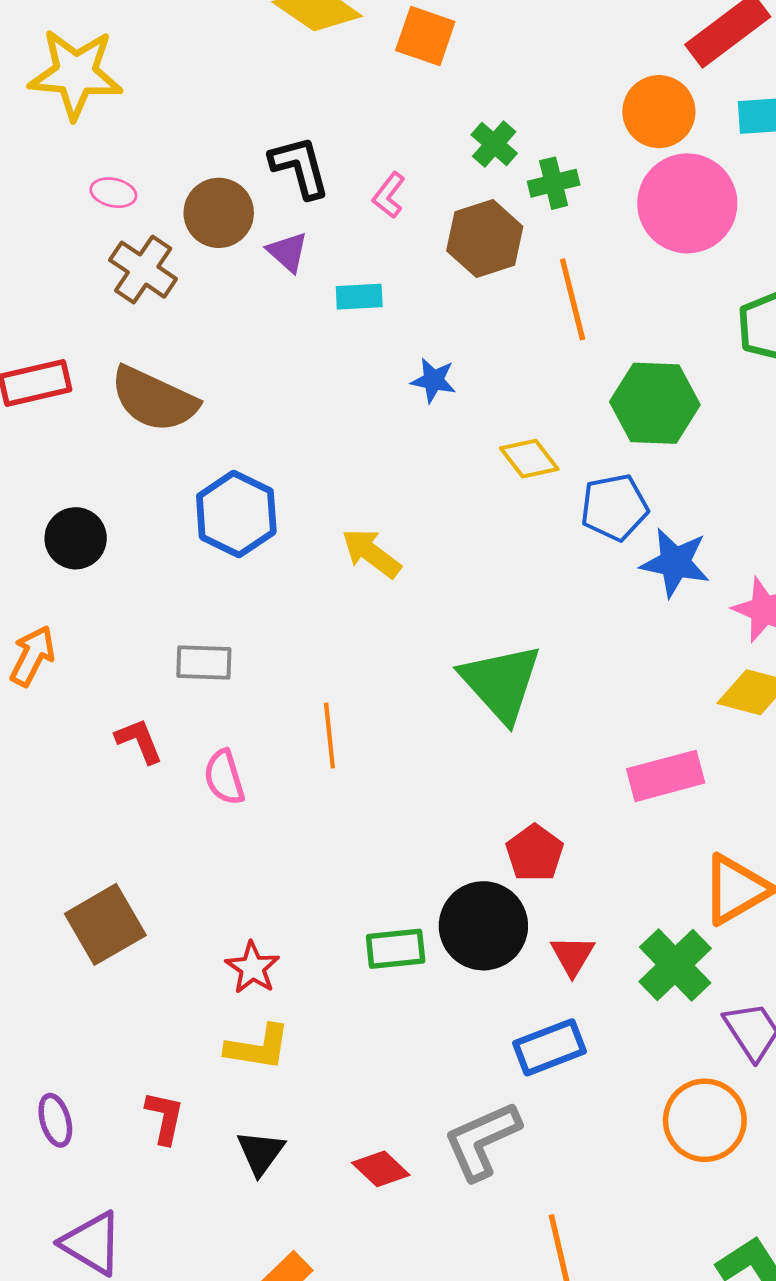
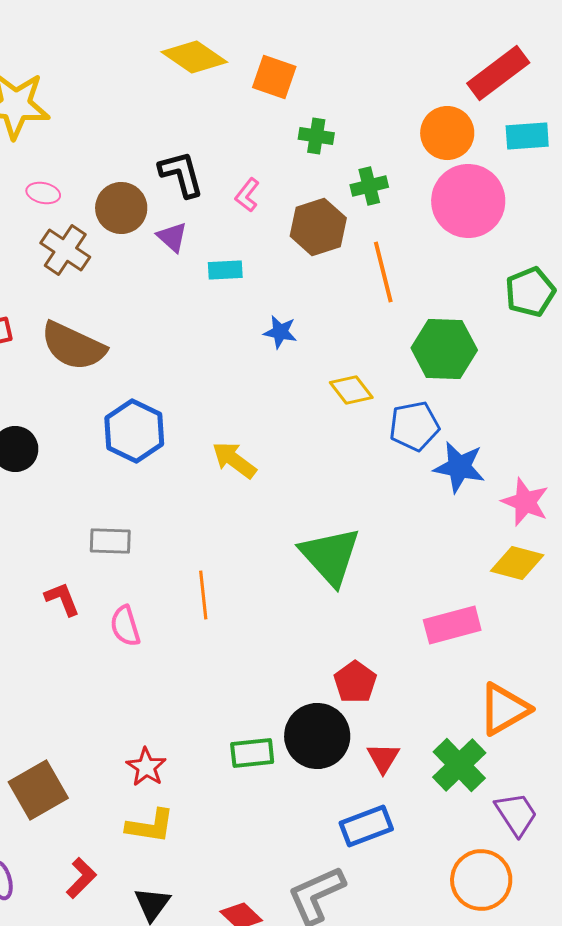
green cross: (494, 144) -> (316, 136), moved, turned -32
brown square: (105, 924) -> (38, 790), moved
red L-shape: (165, 1118) -> (81, 878), turned 33

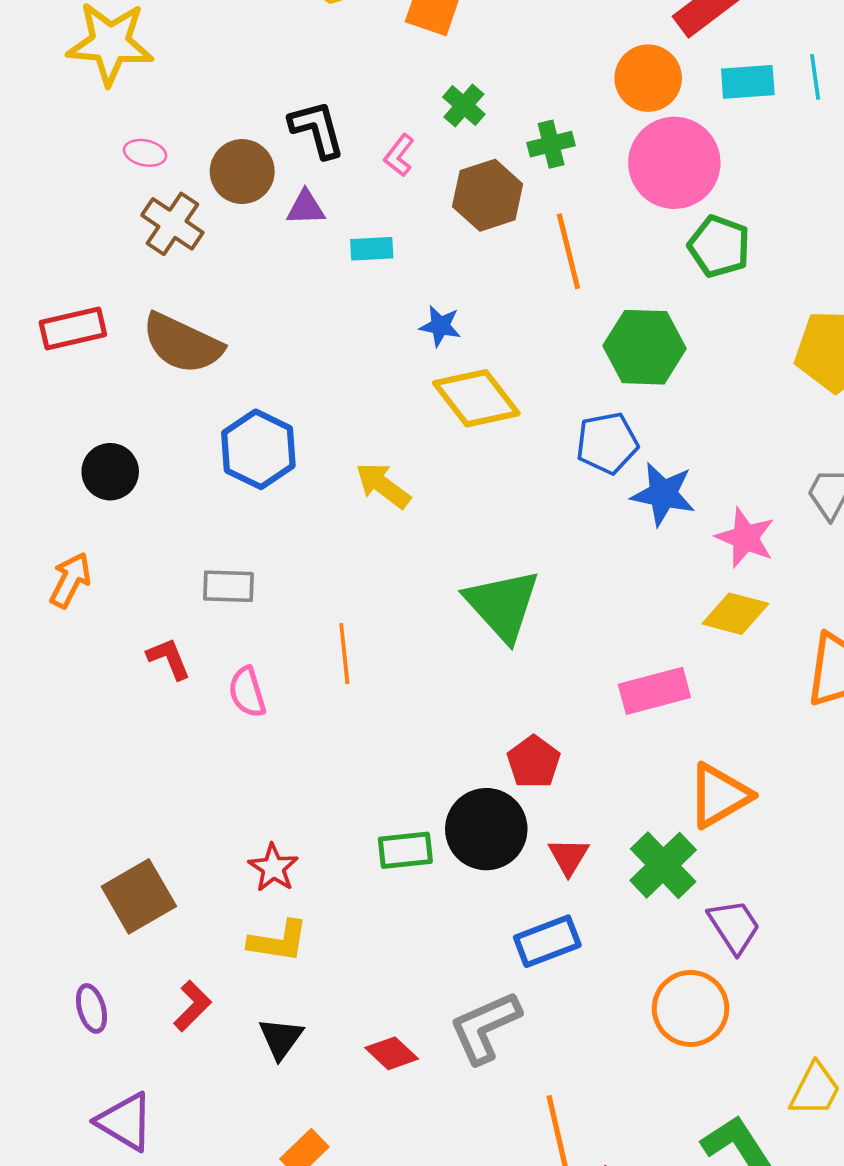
green cross: (316, 136) -> (464, 106), moved, turned 32
purple triangle: (172, 237) -> (306, 208), turned -44
green pentagon: (530, 292) -> (719, 246), moved, turned -30
yellow diamond: (351, 390) -> (476, 398), moved, size x1.6

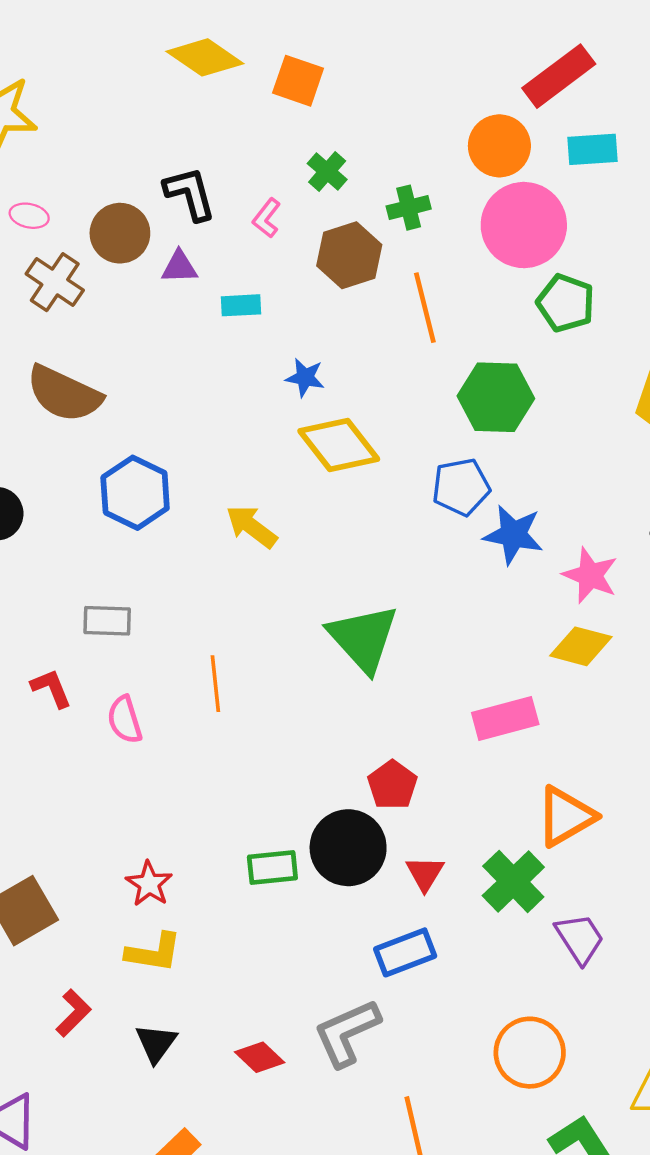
orange circle: (691, 1008) -> (530, 1053), moved

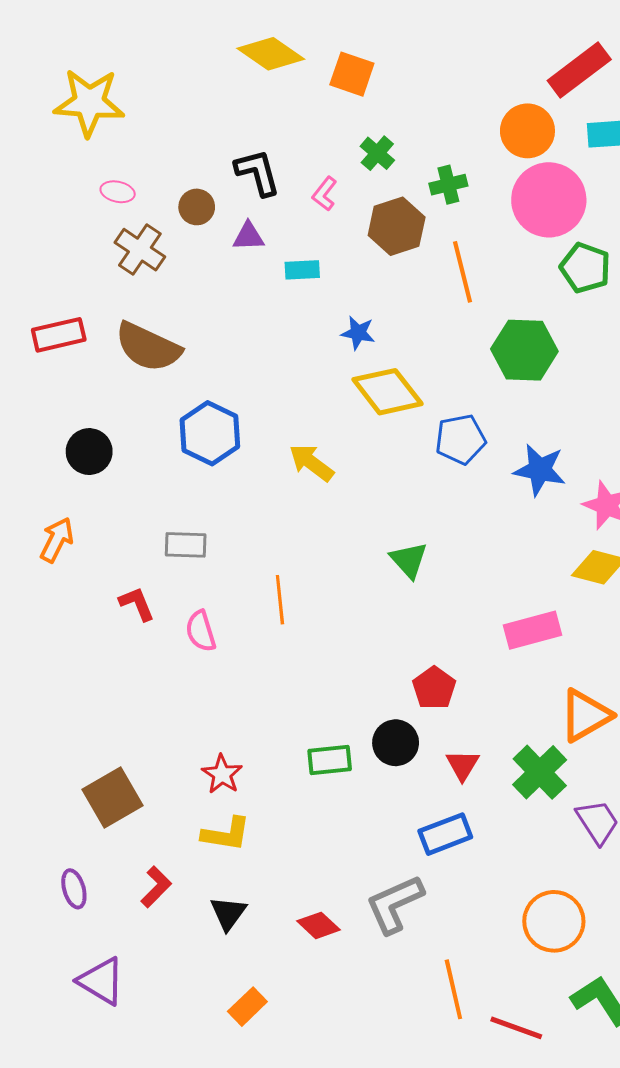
brown circle: (120, 233) -> (197, 207), size x0.7
blue pentagon: (461, 487) -> (461, 439), moved
green triangle: (363, 638) -> (409, 560), size x0.6
black circle: (348, 848) -> (396, 743), size x0.7

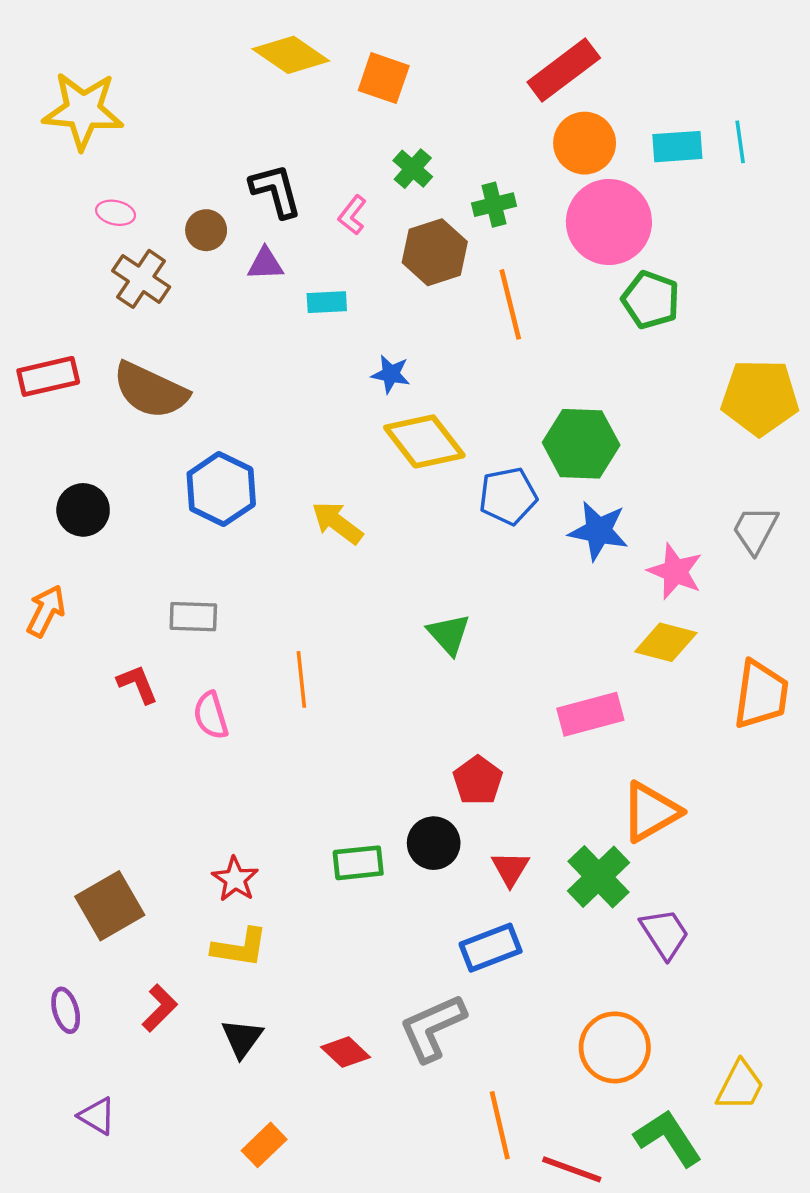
red rectangle: (579, 70) -> (564, 70), moved
green hexagon: (524, 350) -> (581, 444), moved
purple triangle: (101, 981) -> (97, 1116), size x0.7

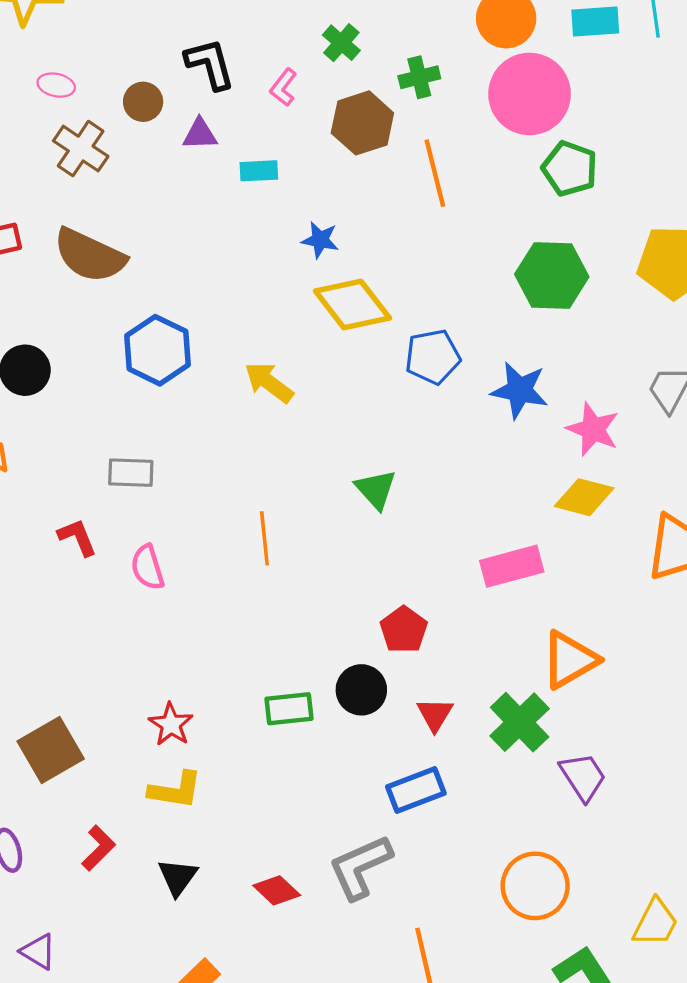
green hexagon: (581, 444) -> (552, 276), moved
orange line: (301, 679) -> (264, 538), moved

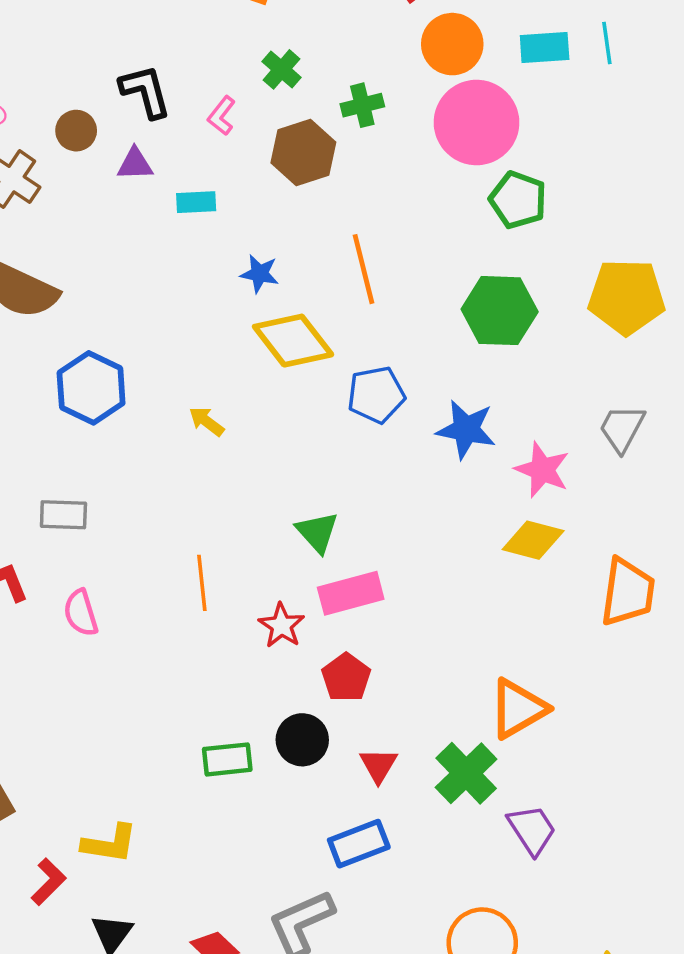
orange line: (435, 173) -> (363, 269), moved
yellow arrow: (269, 382) -> (206, 421), size x0.7
pink rectangle: (512, 566) -> (351, 593), moved
red star: (171, 724) -> (281, 626), moved
red L-shape: (98, 848) -> (48, 882), moved

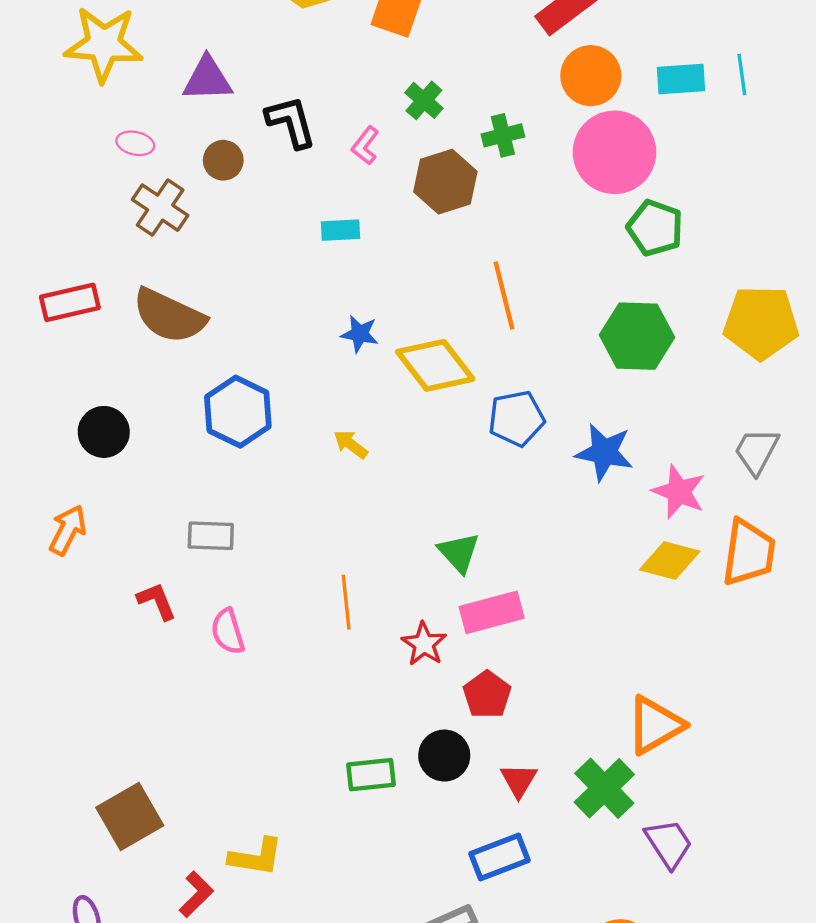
purple triangle: (135, 164) -> (207, 79), moved, size x1.4
blue star: (260, 274) -> (360, 334), moved
orange trapezoid: (628, 592) -> (749, 553), moved

